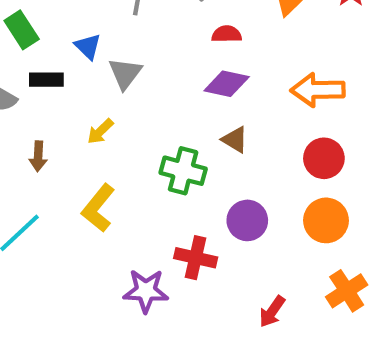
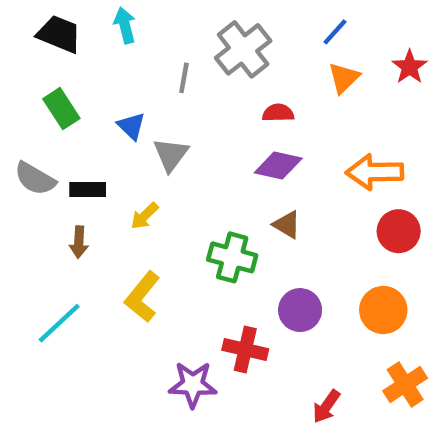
black rectangle: (46, 80) -> (88, 190), moved
red circle: (324, 158) -> (399, 231), moved

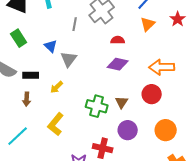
brown triangle: (287, 225) -> (122, 102), moved, turned 32
red circle: (399, 231) -> (152, 94), moved

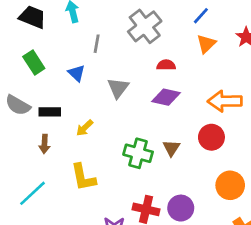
gray line: (75, 24) -> (97, 44), moved
gray triangle: (69, 59) -> (118, 88), moved
yellow L-shape: (56, 124) -> (83, 177), turned -50
purple circle: (128, 130) -> (181, 208), moved

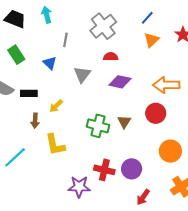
red semicircle: (166, 65) -> (111, 57), moved
brown arrow: (44, 144) -> (35, 121), moved

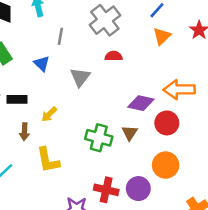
purple diamond: (120, 82) -> (141, 103), moved
orange circle: (170, 151) -> (166, 165), moved

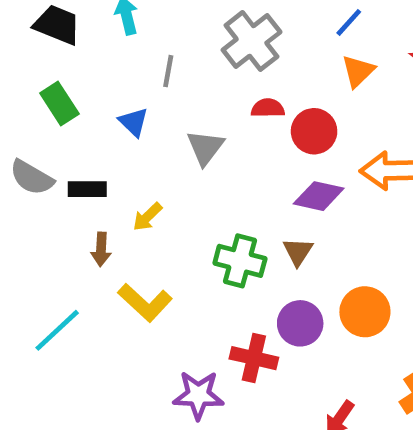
red circle: (167, 123) -> (314, 131), moved
yellow L-shape: (48, 160) -> (145, 303), turned -36
purple circle: (138, 189) -> (300, 323), moved

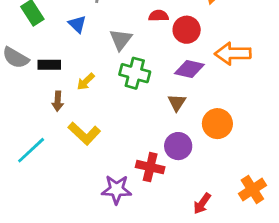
green cross: (240, 261) -> (135, 73), moved
orange circle: (365, 312) -> (217, 124), moved

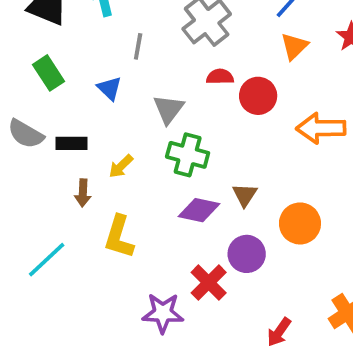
purple diamond: (189, 69) -> (199, 210), moved
yellow L-shape: (84, 133) -> (119, 237), turned 64
red cross: (150, 167) -> (209, 283), turned 32

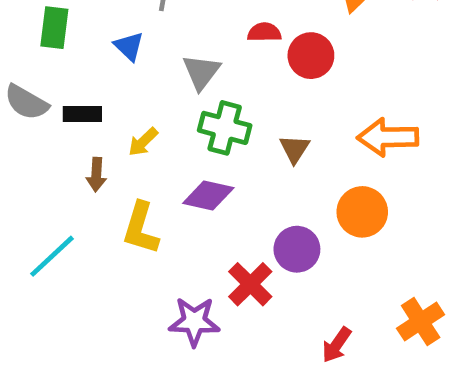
green rectangle: (49, 73) -> (54, 28), turned 40
orange arrow: (321, 128) -> (388, 137), moved
brown triangle: (245, 195) -> (295, 149), moved
purple diamond: (199, 210) -> (208, 196), moved

